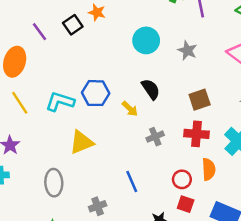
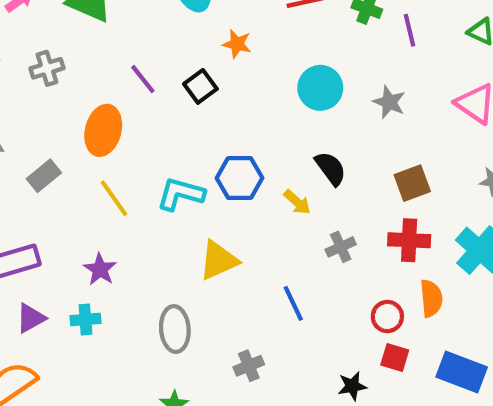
black square: (73, 25) -> (200, 86), moved
blue line: (132, 182) -> (293, 303), moved

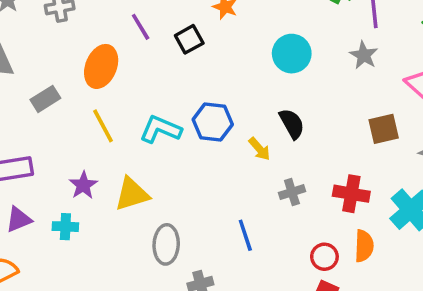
gray star: (389, 102) -> (364, 55), moved
brown square: (412, 183) -> (384, 129), moved
yellow triangle: (219, 260) -> (132, 194), moved
gray ellipse: (175, 329) -> (166, 244), moved

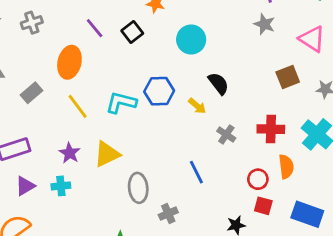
cyan circle: (292, 54) -> (191, 40), moved
gray cross: (292, 192) -> (226, 135), turned -30

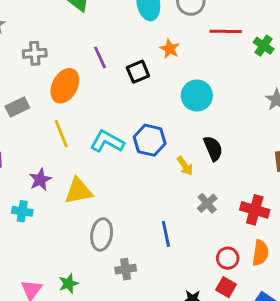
gray cross: (32, 23) -> (35, 53), moved

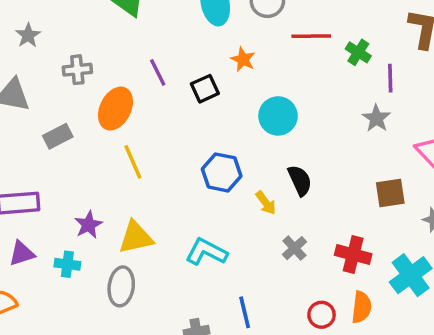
yellow line: (61, 134) -> (133, 162), moved
cyan L-shape: (107, 141) -> (206, 252), moved
gray ellipse: (102, 234) -> (121, 286), moved
blue line: (166, 234) -> (245, 312), moved

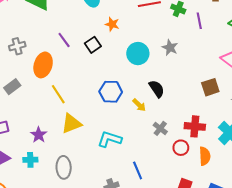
gray star: (376, 118) -> (170, 48), moved
yellow triangle: (136, 237) -> (71, 124), moved
red circle: (321, 315) -> (181, 148), moved

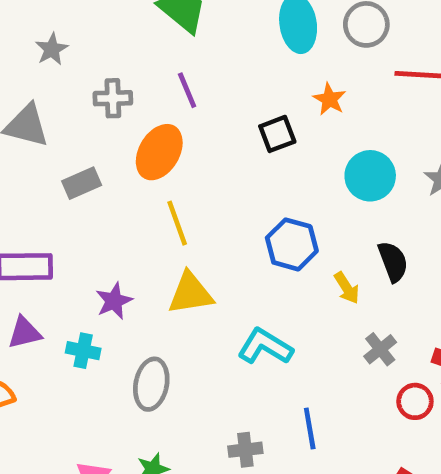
purple line: (64, 40) -> (187, 90), moved

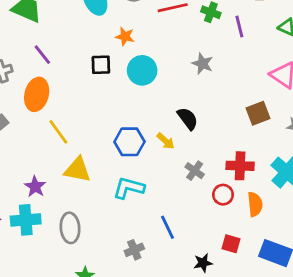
black square: (277, 134) -> (101, 65), turned 35
cyan circle: (370, 176) -> (142, 70), moved
blue hexagon: (292, 244) -> (129, 142), moved
yellow triangle: (190, 293) -> (77, 170), turned 36
cyan cross: (83, 351) -> (26, 220), size x1.5

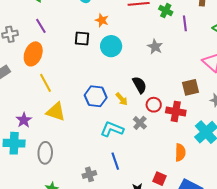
red cross: (240, 166) -> (176, 111), moved
cyan L-shape: (129, 188) -> (112, 129), moved
red circle: (223, 195) -> (154, 105), moved

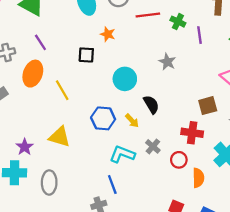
cyan circle: (111, 46) -> (125, 79), moved
yellow line: (45, 83) -> (62, 90), moved
red circle: (154, 105) -> (179, 160), moved
blue line: (115, 161) -> (112, 185), moved

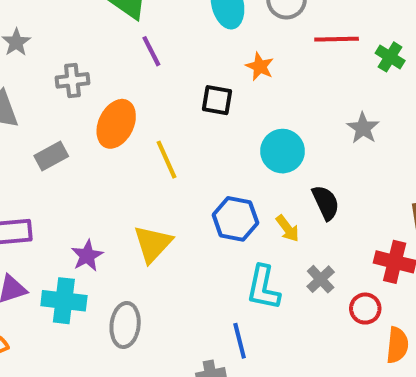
purple line: (40, 42) -> (151, 51), moved
yellow triangle: (60, 137) -> (153, 244), turned 50
cyan L-shape: (122, 154) -> (263, 288), turned -105

